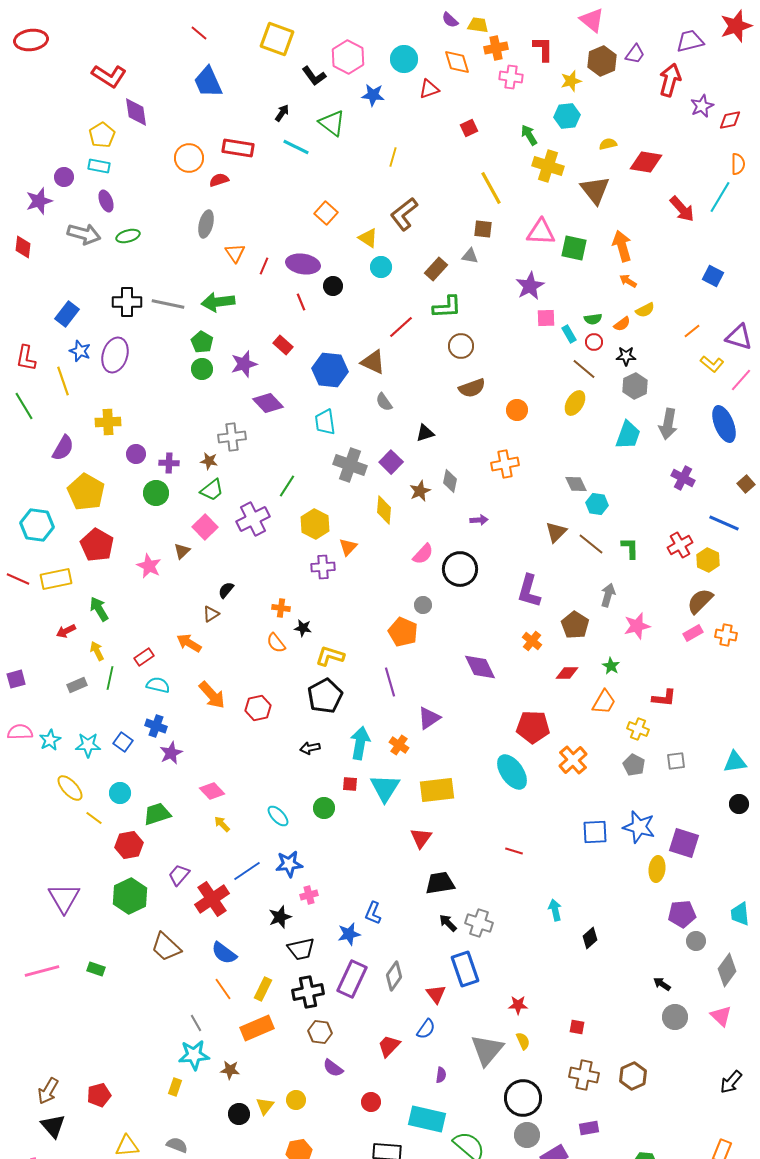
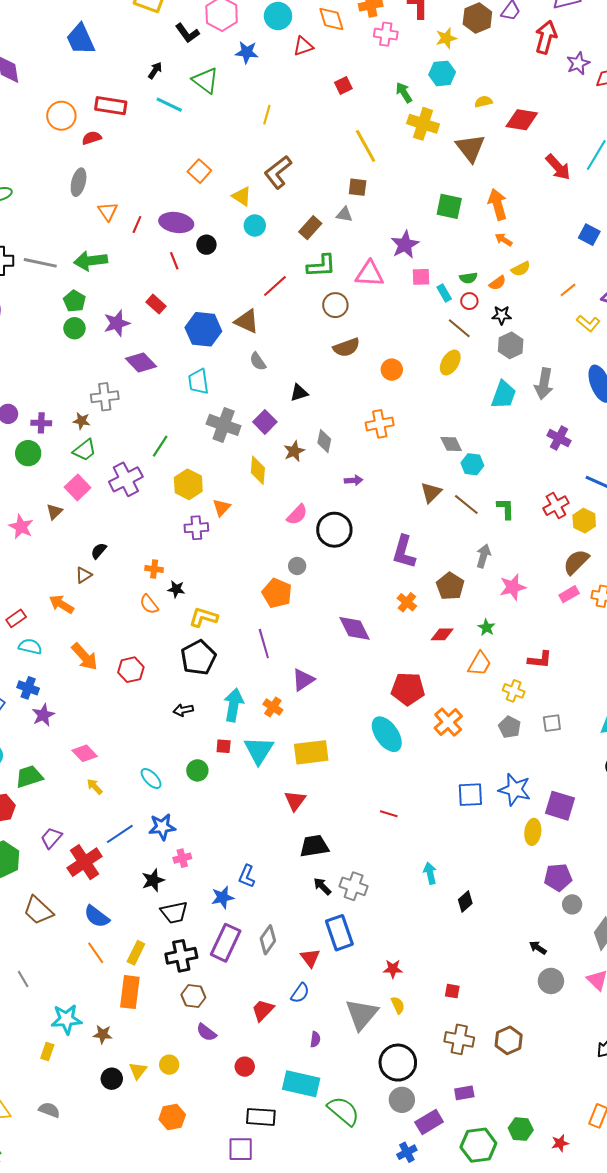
pink triangle: (541, 232) -> (370, 274), moved
gray line: (196, 1023) -> (23, 979), moved
orange rectangle: (257, 1028) -> (130, 992), turned -60

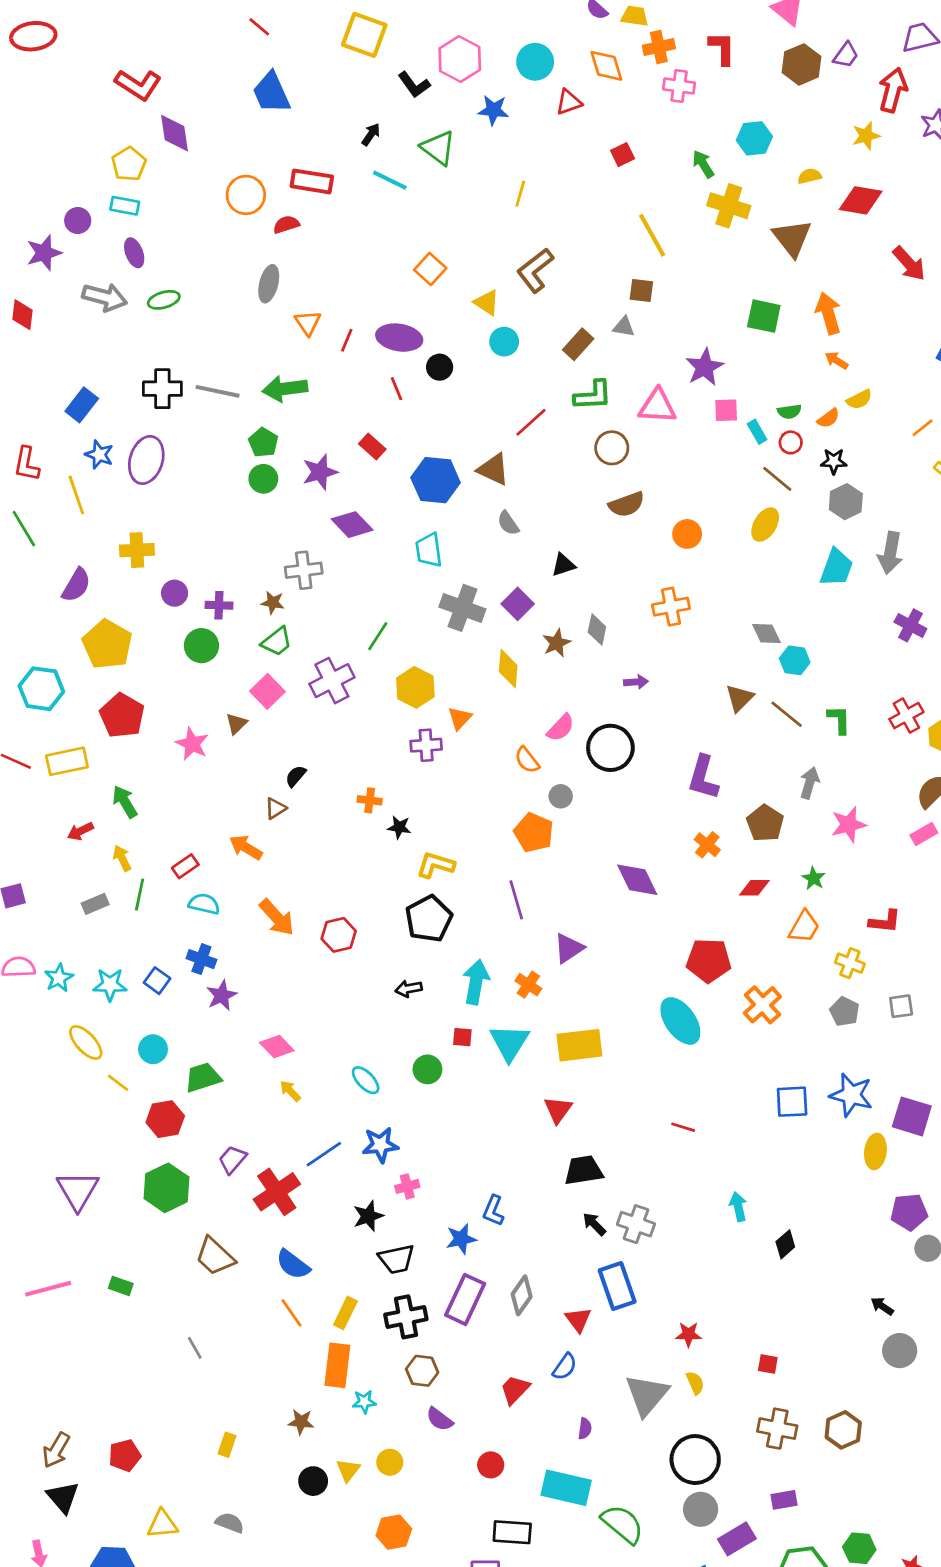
yellow star: (446, 38) -> (866, 136), moved
orange semicircle: (149, 604) -> (527, 760), moved
cyan star: (66, 1019) -> (364, 1402), moved, size x0.6

